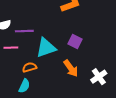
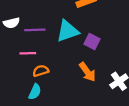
pink line: (11, 48) -> (28, 53), moved
cyan triangle: (46, 48) -> (68, 31), moved

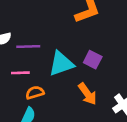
cyan triangle: (68, 31) -> (61, 64), moved

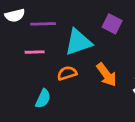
purple square: (93, 60) -> (112, 24), moved
orange semicircle: (35, 93) -> (67, 73), moved

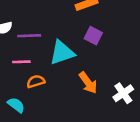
orange semicircle: (67, 73) -> (36, 81), moved
cyan semicircle: (43, 99) -> (16, 105), moved, turned -78

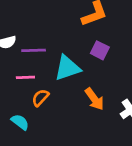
orange semicircle: (36, 81) -> (40, 98), turned -30

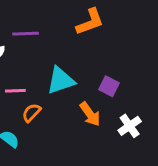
purple line: (34, 50) -> (26, 34), moved
purple square: (100, 50) -> (109, 86), moved

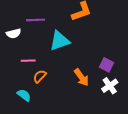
cyan triangle: (61, 80) -> (60, 41), moved
purple square: (109, 86) -> (107, 65), moved

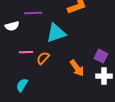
orange semicircle: (40, 76) -> (43, 58), moved
white cross: (110, 86) -> (104, 76), turned 35
cyan semicircle: (24, 95) -> (22, 85), turned -96

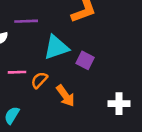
purple square: (101, 56) -> (85, 60), moved
orange arrow: (77, 68) -> (65, 96), moved

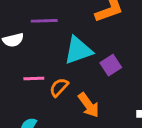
purple square: (85, 60) -> (111, 65), turned 30

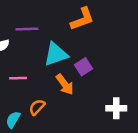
orange semicircle: (59, 87) -> (37, 107), moved
orange arrow: (89, 105) -> (65, 84), moved

